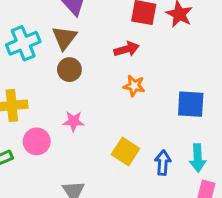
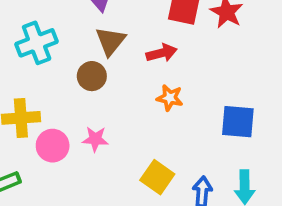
brown triangle: (64, 38) -> (111, 41), moved
pink circle: (37, 141) -> (53, 146), moved

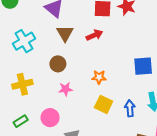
brown circle: (92, 76) -> (58, 64), moved
orange star: (170, 98) -> (99, 77), moved
pink circle: (53, 146) -> (50, 118), moved

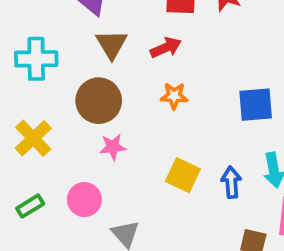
cyan cross: (24, 41) -> (36, 59), turned 30
brown circle: (58, 64) -> (99, 101), size x1.5
orange star: (99, 77) -> (174, 96), moved
yellow cross: (22, 84) -> (33, 138), turned -30

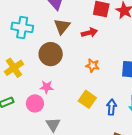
orange star: (174, 96) -> (92, 66), moved
pink star: (113, 147) -> (47, 87), moved

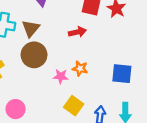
brown triangle: (62, 26) -> (31, 28), moved
pink star: (47, 87) -> (61, 76), moved

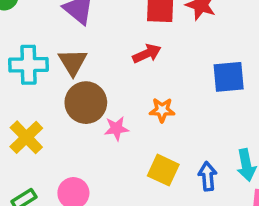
blue square: (122, 74) -> (229, 77), moved
pink star: (61, 76) -> (116, 129), moved

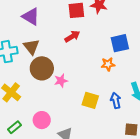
orange star: (162, 110) -> (108, 64), moved

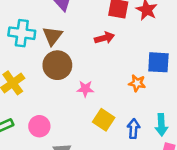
pink star: (61, 81) -> (85, 89), moved

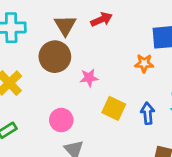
brown triangle: (52, 36) -> (65, 25), moved
pink circle: (39, 126) -> (61, 120), moved

